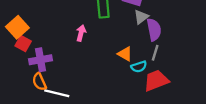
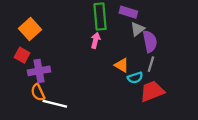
orange square: (17, 27) -> (30, 29), moved
pink arrow: (81, 33) -> (96, 40), moved

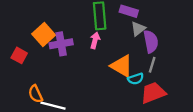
orange square: (30, 29) -> (44, 34), moved
orange triangle: (122, 65) -> (122, 66), size x1.5
purple cross: (39, 71) -> (61, 44), moved

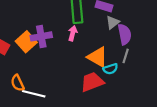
orange square: (44, 34) -> (26, 42), moved
red trapezoid: (153, 93) -> (92, 82), moved

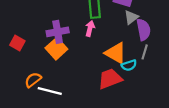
orange square: (26, 42) -> (56, 49), moved
orange semicircle: (17, 83) -> (33, 80), turned 77

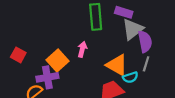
gray triangle: (131, 17) -> (133, 29), size x1.5
pink arrow: (90, 28) -> (82, 49), moved
purple cross: (58, 32) -> (47, 77), moved

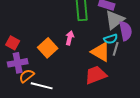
gray line: (146, 64) -> (116, 49), moved
purple cross: (47, 77) -> (18, 63), moved
cyan semicircle: (130, 77) -> (111, 39), moved

